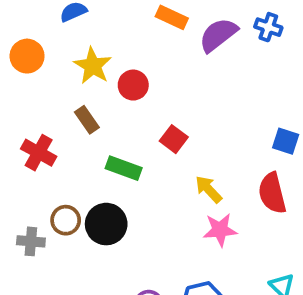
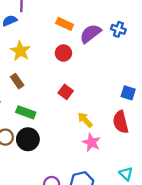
red circle: (133, 85) -> (63, 53), moved
green rectangle: (124, 168) -> (26, 112), moved
pink star: (220, 230) -> (91, 142), turned 30

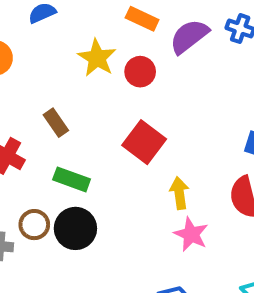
yellow star: (20, 51) -> (97, 58), moved
red square: (66, 92) -> (144, 142), size x1.5
yellow arrow: (85, 120) -> (179, 193), turned 35

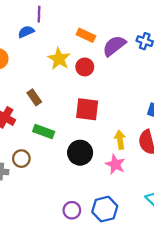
red square: (144, 142) -> (87, 109), turned -30
yellow arrow: (179, 193) -> (120, 140), moved
black circle: (75, 228) -> (80, 153), moved

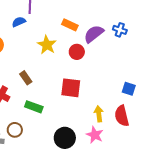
red circle: (85, 67) -> (77, 52), moved
black circle: (80, 153) -> (65, 138), moved

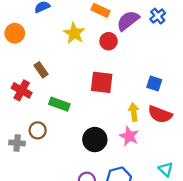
blue cross: (120, 30) -> (158, 16), turned 32
brown rectangle: (26, 78) -> (41, 70), moved
blue square: (129, 89) -> (154, 84), moved
red semicircle: (122, 116) -> (160, 114), turned -55

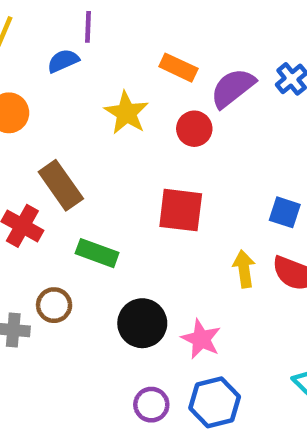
brown rectangle: (41, 70) -> (61, 185), size x1.5
pink star: (129, 136) -> (201, 339), moved
black circle: (95, 140) -> (142, 323), moved

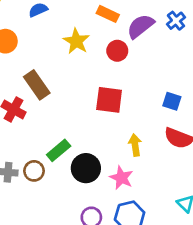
green rectangle: (97, 253) -> (59, 150), moved, turned -60
yellow arrow: (244, 269) -> (135, 145), moved
brown circle: (54, 305) -> (34, 171), moved

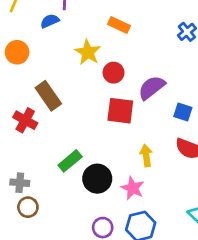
purple semicircle: (140, 26) -> (152, 88), moved
red circle: (117, 51) -> (114, 73), moved
brown circle: (34, 171) -> (28, 207), moved

